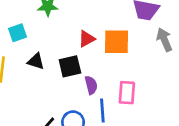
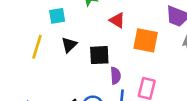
red triangle: (87, 39) -> (117, 20), moved, turned 49
black triangle: (36, 61) -> (69, 45), turned 49

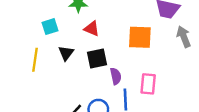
red triangle: (117, 20) -> (92, 29), moved

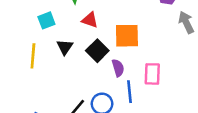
orange square: (140, 37) -> (127, 36), moved
black square: (97, 58) -> (97, 51), turned -30

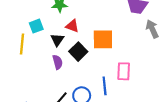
black triangle: (65, 47) -> (57, 40), moved
yellow line: (33, 56) -> (22, 44), moved
purple semicircle: (118, 68) -> (58, 62), moved

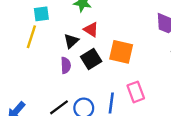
cyan square: (36, 26) -> (41, 14), moved
pink rectangle: (124, 71) -> (136, 92), turned -36

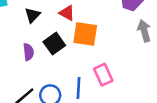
red triangle: (91, 29) -> (67, 13), moved
black triangle: (71, 41) -> (32, 15), moved

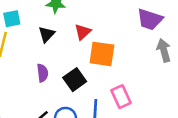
red triangle: (67, 13) -> (83, 32), turned 49
black square: (54, 44) -> (75, 80), moved

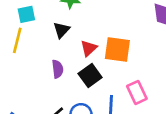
red triangle: (83, 32) -> (89, 48), moved

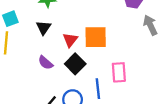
purple semicircle: (58, 69) -> (46, 63), turned 147
pink rectangle: (137, 92) -> (119, 72), turned 30

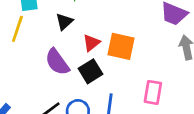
purple semicircle: (46, 63) -> (57, 62), size x1.5
pink rectangle: (119, 72) -> (153, 92), moved

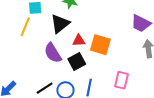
black triangle: (64, 22) -> (60, 24), size x1.5
red triangle: (91, 43) -> (79, 41), turned 32

